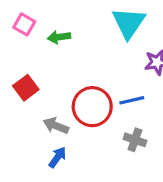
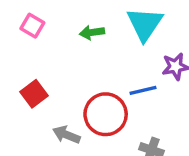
green arrow: (59, 37) -> (92, 32), moved
blue line: (132, 100) -> (143, 90), moved

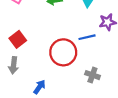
gray arrow: (66, 135) -> (14, 65), moved, turned -105

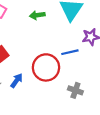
blue arrow: (39, 87) -> (17, 81), moved

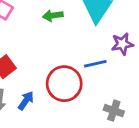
gray cross: (75, 90) -> (114, 111), moved

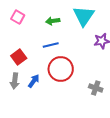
blue line: (95, 64) -> (51, 45), moved

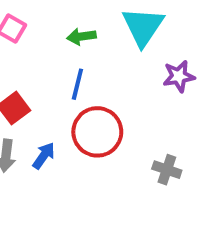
blue line: (51, 45) -> (77, 84), turned -63

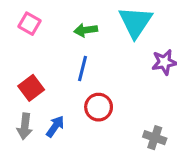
red circle: (97, 132) -> (99, 107), size x0.7

